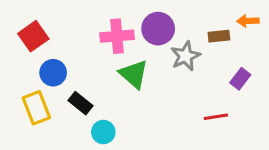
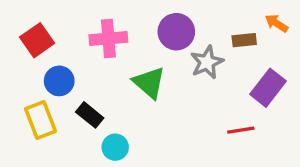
orange arrow: (248, 21) -> (276, 23), turned 35
pink cross: (117, 36) -> (108, 38), moved
purple rectangle: (240, 79) -> (268, 88), size x1.5

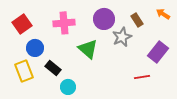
brown rectangle: (244, 40) -> (137, 20), moved, turned 64

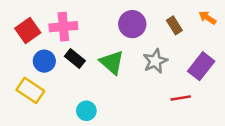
pink cross: (64, 23) -> (63, 27), moved
gray star: (122, 37) -> (155, 61), moved
black rectangle: (53, 68) -> (75, 59), moved
yellow rectangle: (24, 71) -> (30, 90), turned -35

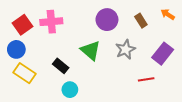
black rectangle: (75, 59) -> (61, 66), moved
blue circle: (44, 61) -> (16, 49), moved

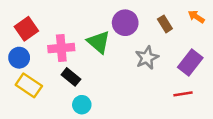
pink cross: (51, 22) -> (61, 48), moved
green triangle: (90, 50) -> (99, 42), moved
red line: (146, 79) -> (183, 94), moved

